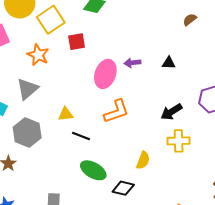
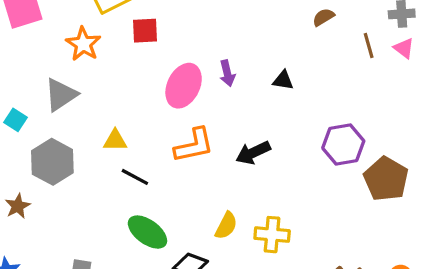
purple arrow: (132, 63) -> (227, 73), turned -105
black arrow: (171, 112) -> (253, 153), moved
yellow cross: (179, 141) -> (272, 235), moved

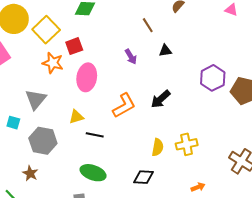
orange star: (83, 44) -> (53, 63), moved
brown line: (369, 45) -> (148, 25), moved
pink ellipse: (184, 86) -> (87, 77), moved
green ellipse: (147, 232) -> (93, 173), moved

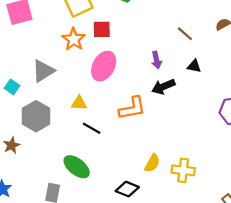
brown line: (148, 25) -> (185, 34), turned -35
black arrow: (161, 99) -> (163, 87), moved

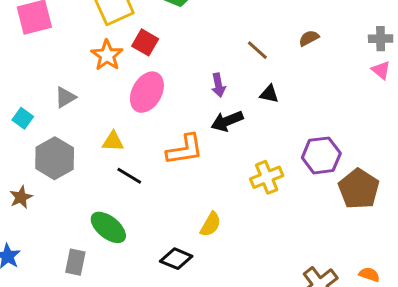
red square: (102, 29) -> (145, 42), turned 30
gray triangle: (43, 71) -> (65, 97), size x0.7
yellow cross: (183, 170) -> (267, 177), moved, turned -30

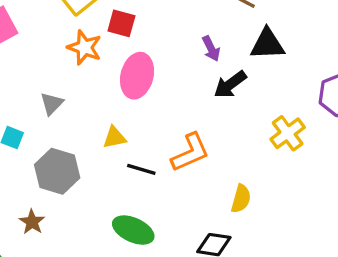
black triangle: (269, 94) -> (267, 44), size x1.6
orange L-shape: (185, 150) -> (190, 152), moved

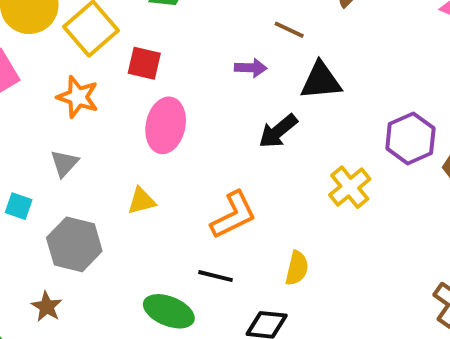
orange star: (84, 47) -> (78, 97), moved
purple arrow: (211, 49) -> (251, 68), moved, turned -60
black line: (141, 169) -> (215, 276), moved

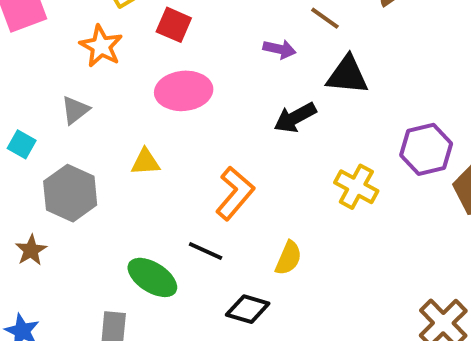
pink ellipse: (166, 125) -> (184, 91), turned 62
yellow cross: (350, 187) -> (356, 187), turned -33
orange L-shape: (233, 215) -> (235, 193), turned -34

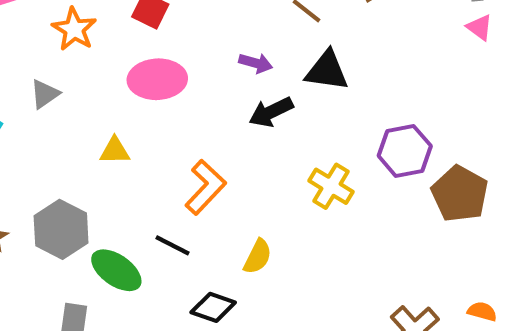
purple arrow: (279, 49) -> (256, 63), moved
gray hexagon: (70, 193) -> (61, 229), moved

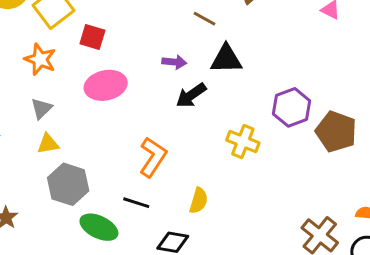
gray triangle: (45, 94) -> (41, 108), moved
yellow triangle: (115, 151) -> (48, 144), moved
gray hexagon: (61, 229) -> (68, 184), moved

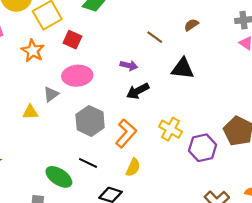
black triangle: (226, 59) -> (183, 68), moved
purple hexagon: (292, 107) -> (203, 148), moved
gray triangle: (41, 108) -> (51, 94), moved
orange L-shape: (153, 157) -> (126, 133), moved
gray hexagon: (68, 184) -> (90, 121), moved

